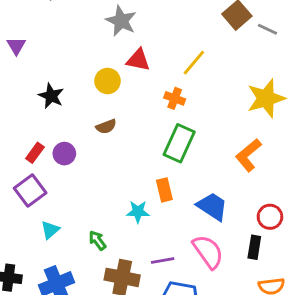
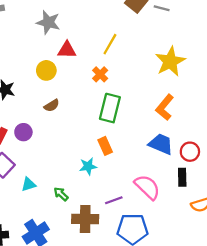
orange cross: (175, 98) -> (100, 74), turned 35
blue trapezoid: (212, 206) -> (161, 144), moved
cyan triangle: (50, 230) -> (29, 184), moved, turned 35

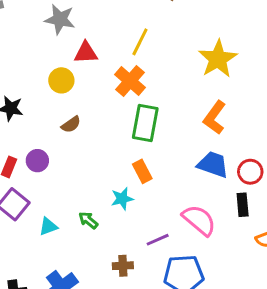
orange cross: (100, 74) -> (130, 81), size x1.5
green arrow: (61, 194) -> (88, 220), moved
brown cross: (85, 219) -> (123, 266), size x0.6

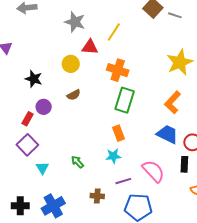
yellow line: (140, 42) -> (114, 32), moved
orange cross: (130, 81) -> (118, 70), turned -30
purple circle: (37, 161) -> (44, 107), moved
cyan star: (122, 199) -> (113, 156), moved
cyan triangle: (48, 226) -> (42, 168), moved, turned -48

